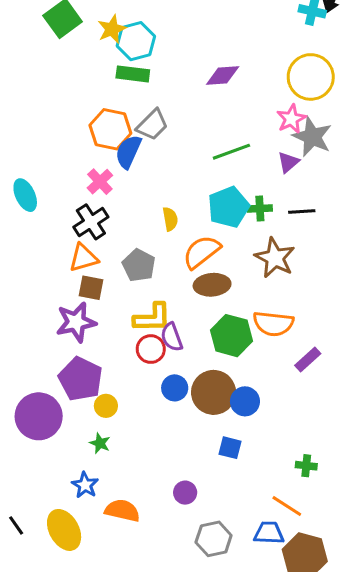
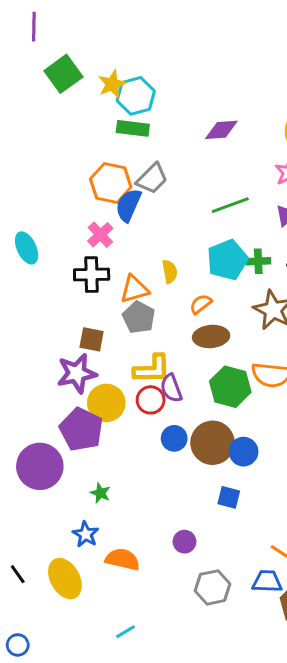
black cross: (91, 222) -> (92, 275), turned 32
orange semicircle: (202, 252) -> (201, 304), size x0.6
orange triangle: (83, 258) -> (134, 289), moved
yellow circle: (106, 406) -> (106, 403), moved, size x1.6

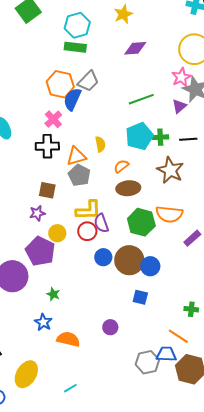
yellow star: (112, 84) -> (123, 14), moved
purple star: (77, 373) -> (37, 213), size x0.6
yellow circle: (106, 403) -> (57, 233), size x0.7
yellow ellipse: (65, 579) -> (26, 374), moved, turned 60
gray hexagon: (213, 587) -> (147, 362), moved

